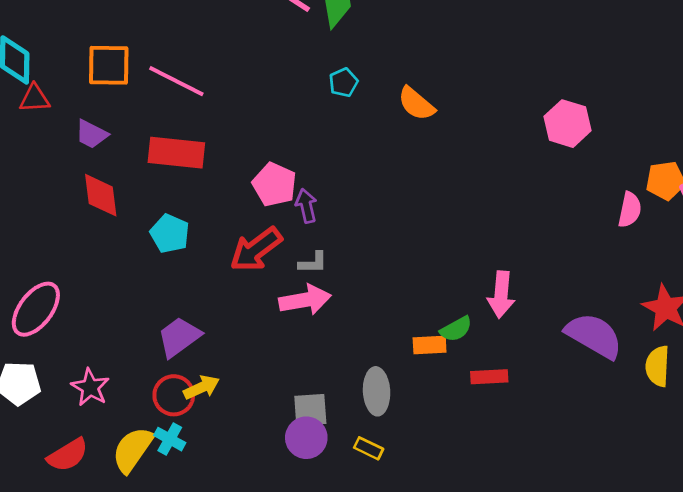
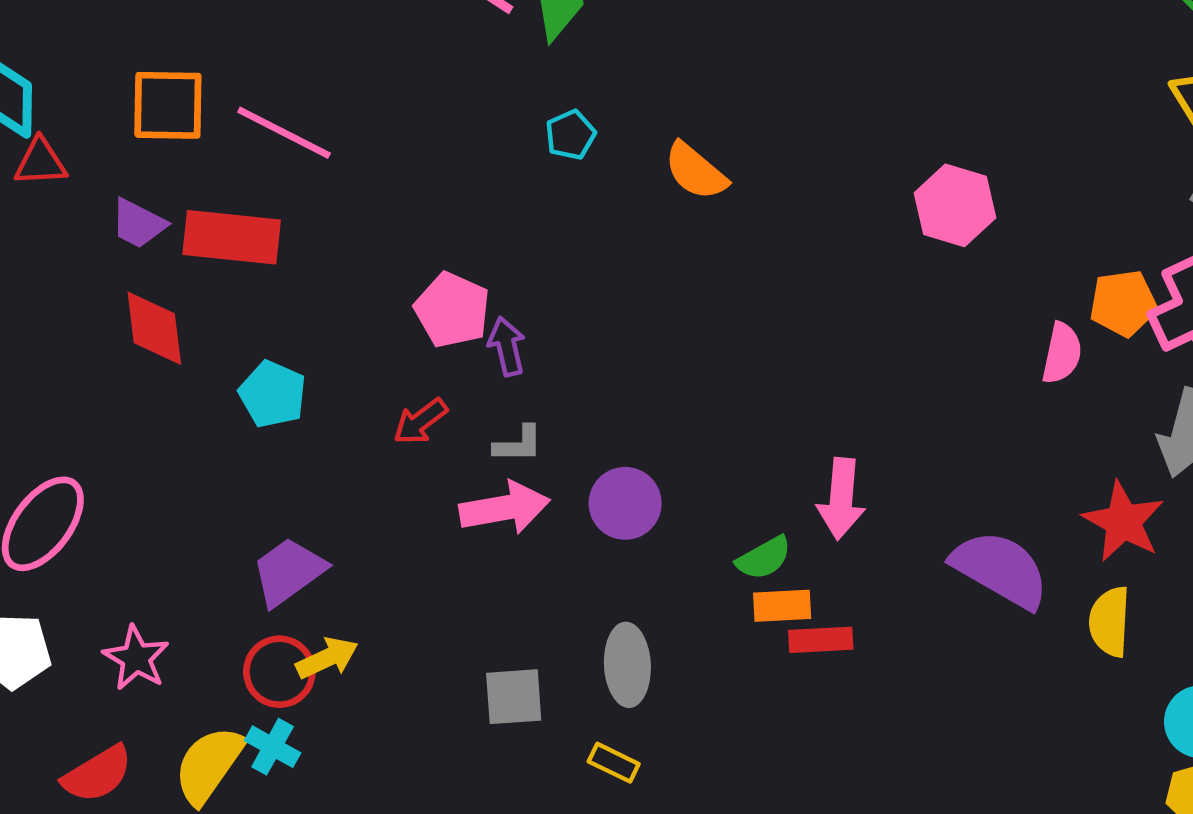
red rectangle: (176, 153) -> (232, 237), moved
red arrow: (256, 249) -> (420, 421), size x0.6
orange rectangle: (430, 345) -> (782, 606), moved
purple circle: (306, 438) -> (625, 503), moved

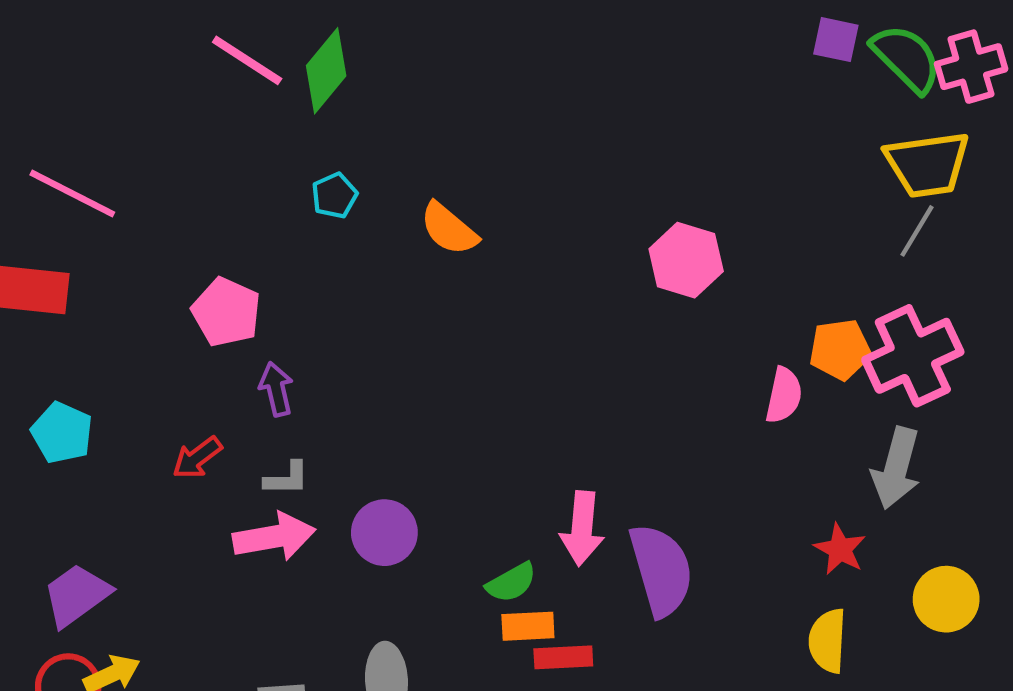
pink pentagon: (452, 310) -> (226, 312), moved
red star: (1123, 522) -> (840, 549), size x0.7
purple semicircle: (1000, 569) -> (661, 570), moved, turned 44

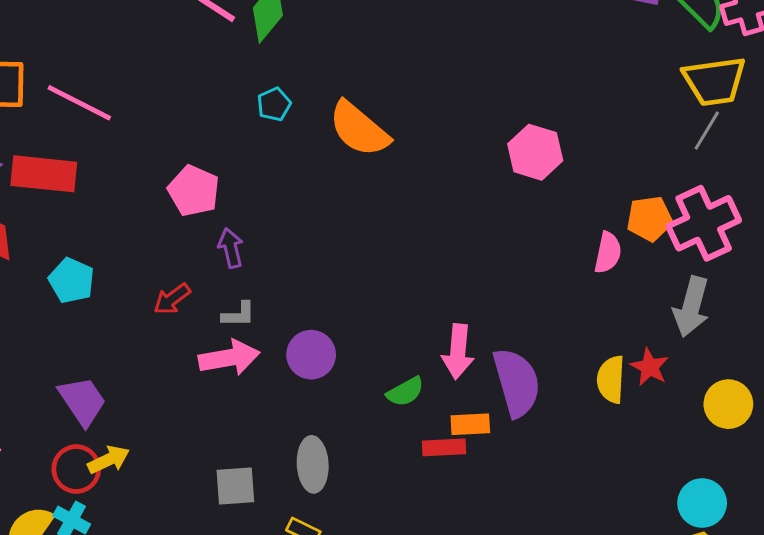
orange semicircle: (449, 229) -> (359, 129), size x1.4
purple trapezoid: (77, 595) -> (82, 401), turned 92
orange rectangle: (528, 626) -> (470, 424), moved
yellow semicircle: (828, 641) -> (611, 379), moved

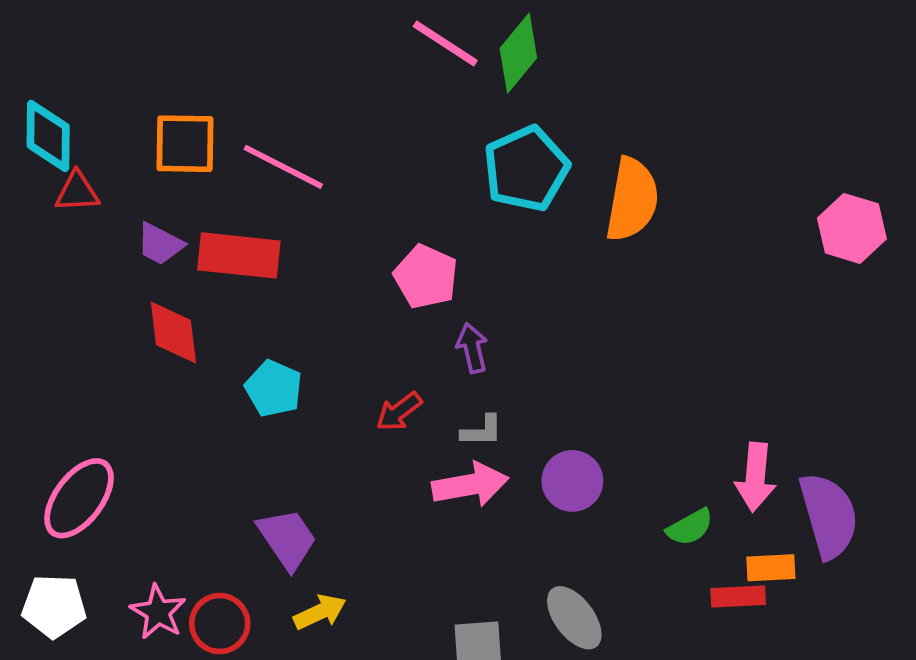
cyan pentagon: (274, 104) -> (526, 169), size x2.0
orange semicircle: (359, 129) -> (632, 200), turned -120
gray ellipse: (313, 464) -> (574, 618), turned -34
red circle: (76, 469) -> (220, 624), moved

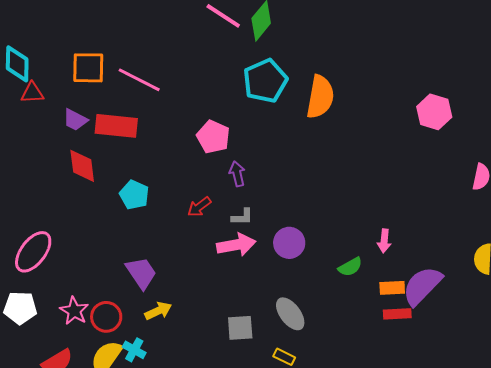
pink arrow: (755, 477) -> (384, 241), size x0.7
purple semicircle: (829, 516) -> (422, 286), moved, turned -120
red rectangle: (738, 597) -> (397, 314), moved

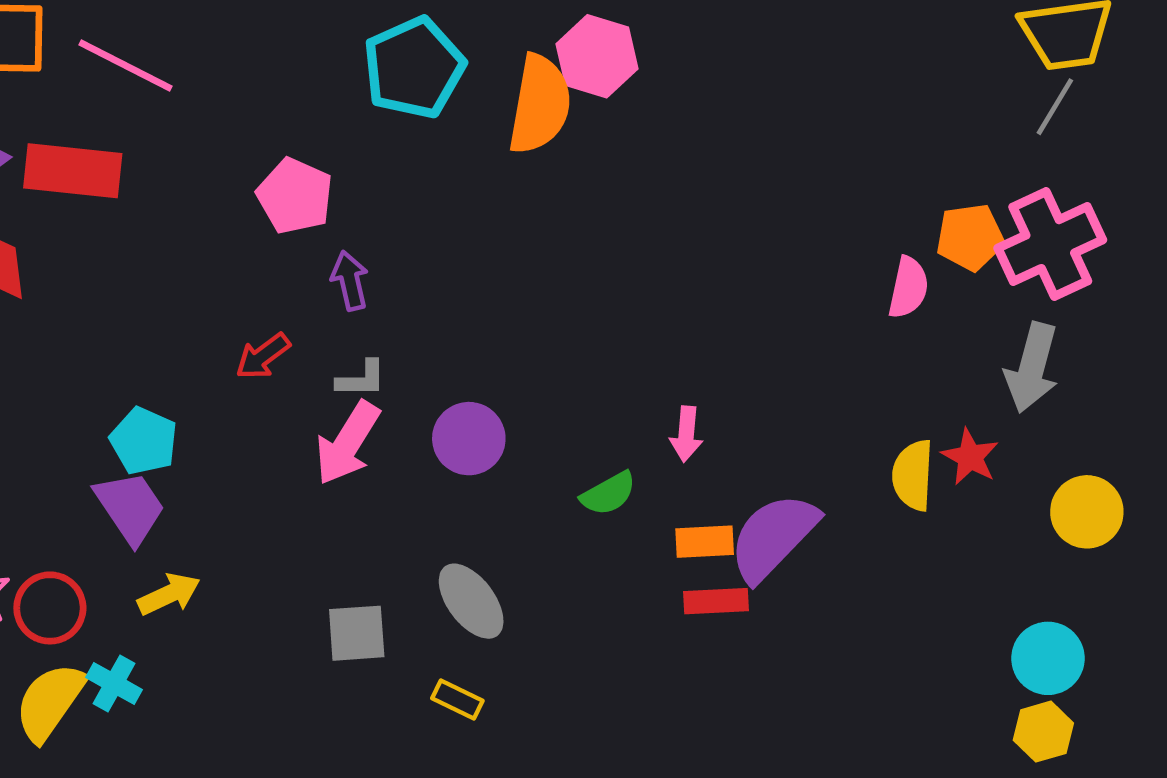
pink hexagon: (434, 112) -> (597, 56), moved
cyan pentagon: (134, 195) -> (144, 441), moved
pink arrow: (236, 245) -> (347, 443), turned 132

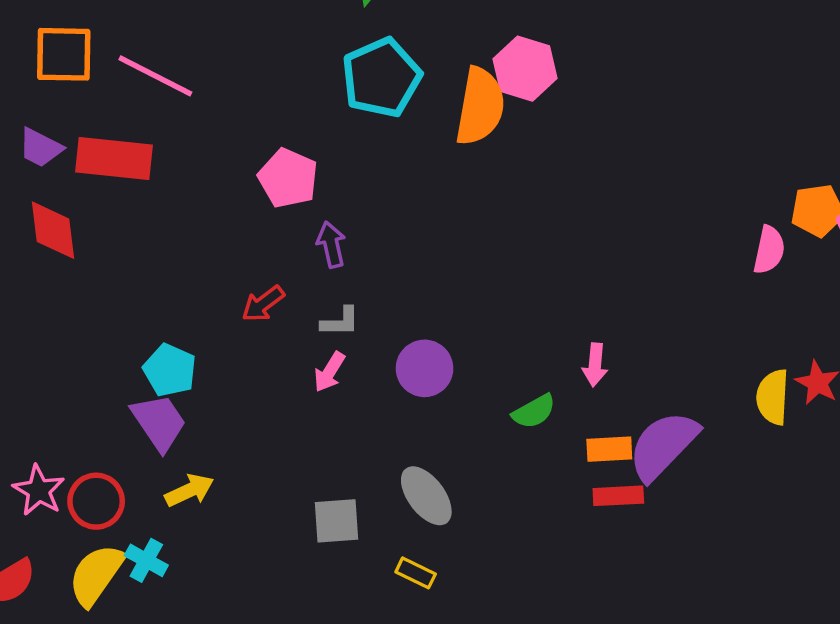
pink arrow: (347, 443) -> (329, 372), size x0.6

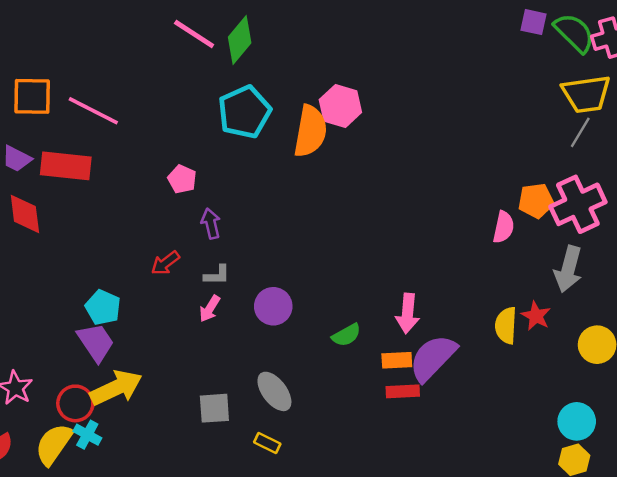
pink pentagon: (288, 178) -> (182, 179), size x0.7
pink arrow: (595, 365) -> (408, 313), moved, size x1.4
yellow arrow: (189, 490) -> (116, 388), size x1.6
red circle: (96, 501) -> (75, 403), moved

